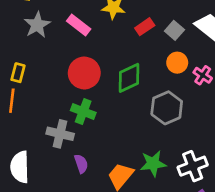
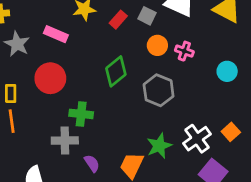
red circle: (84, 73) -> (50, 78), moved

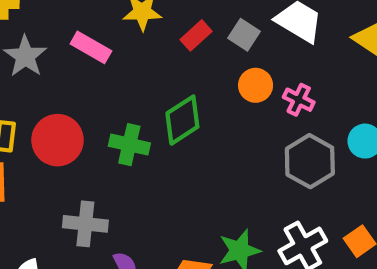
red circle: (50, 78) -> (58, 140), moved
gray hexagon: (159, 90) -> (310, 161), moved
green cross: (81, 114) -> (129, 145), moved

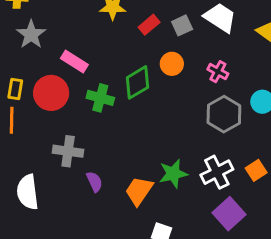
gray square: (244, 35) -> (182, 25), turned 30
pink rectangle: (91, 47) -> (74, 62), moved
orange circle: (256, 85) -> (172, 64), moved

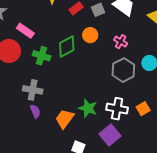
gray cross: (68, 151) -> (33, 90), moved
white cross: (217, 172) -> (117, 109), turned 35
green star: (173, 174) -> (88, 108), turned 30
purple square: (229, 214) -> (110, 135), moved

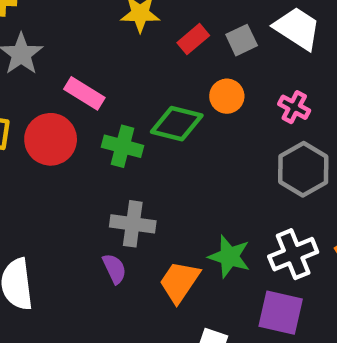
green diamond: (67, 47) -> (177, 124), turned 45
gray cross: (33, 90) -> (133, 224), moved
white cross: (117, 109) -> (293, 254), turned -30
purple square: (110, 135) -> (281, 313), turned -35

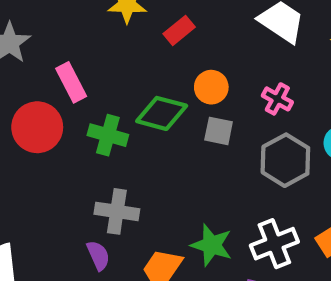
gray square: (242, 40) -> (219, 131), moved, turned 36
pink rectangle: (84, 93) -> (71, 82), turned 30

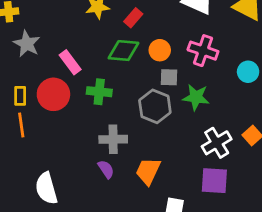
pink cross: (277, 99) -> (203, 51), size x1.5
green diamond: (162, 113) -> (124, 51), moved
gray hexagon: (285, 160) -> (155, 106), moved
green star: (212, 245) -> (196, 97), moved

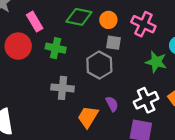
green star: (196, 97) -> (156, 62), moved
purple semicircle: (106, 169) -> (112, 104), moved

